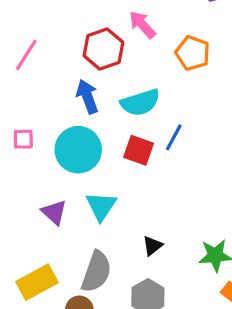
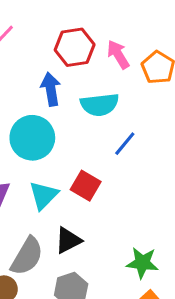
pink arrow: (142, 25) -> (118, 54), moved
red square: (139, 150) -> (86, 186), moved
black triangle: (152, 246) -> (68, 240), moved, size x1.4

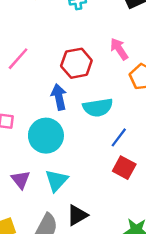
pink arrow: (118, 54) -> (119, 49), moved
red square: (86, 186) -> (124, 168), moved

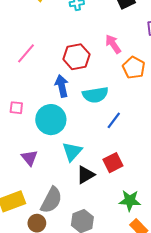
red square: (124, 168) -> (113, 163), moved, turned 36
cyan triangle: (56, 180) -> (72, 151), moved
black triangle: (77, 215) -> (86, 175), moved

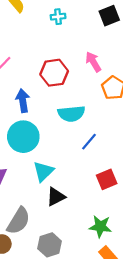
blue arrow: (62, 86) -> (23, 101), moved
red square: (113, 163) -> (107, 179), moved

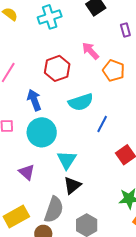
cyan cross: (58, 17) -> (50, 17), size x1.6
black triangle: (56, 197) -> (72, 185), moved

